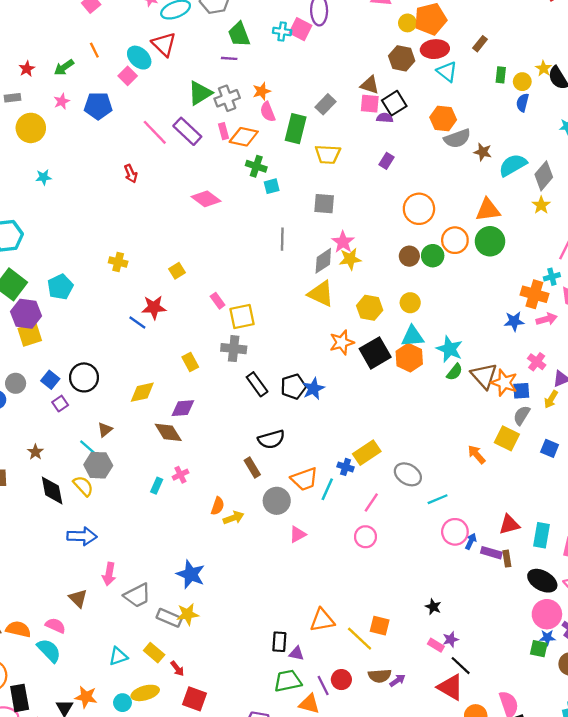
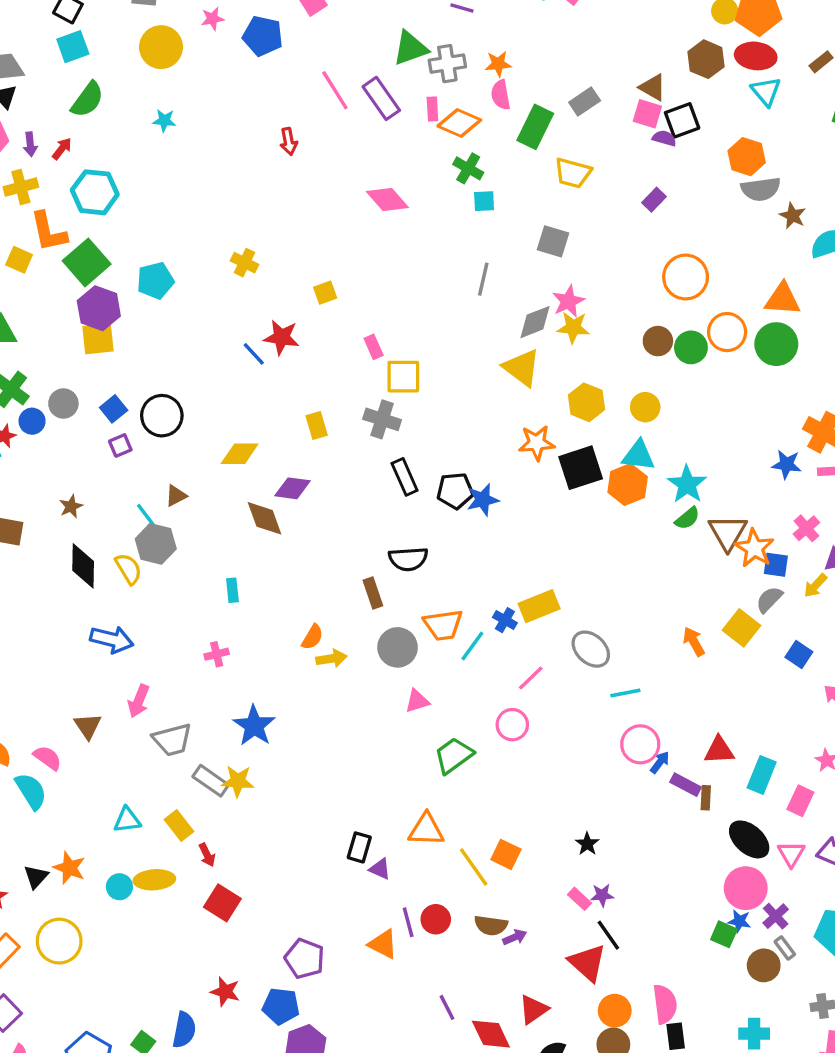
pink cross: (180, 475) -> (217, 654), moved
cyan rectangle: (157, 486) -> (232, 590), turned -42
green trapezoid: (288, 681) -> (454, 755), moved, turned -36

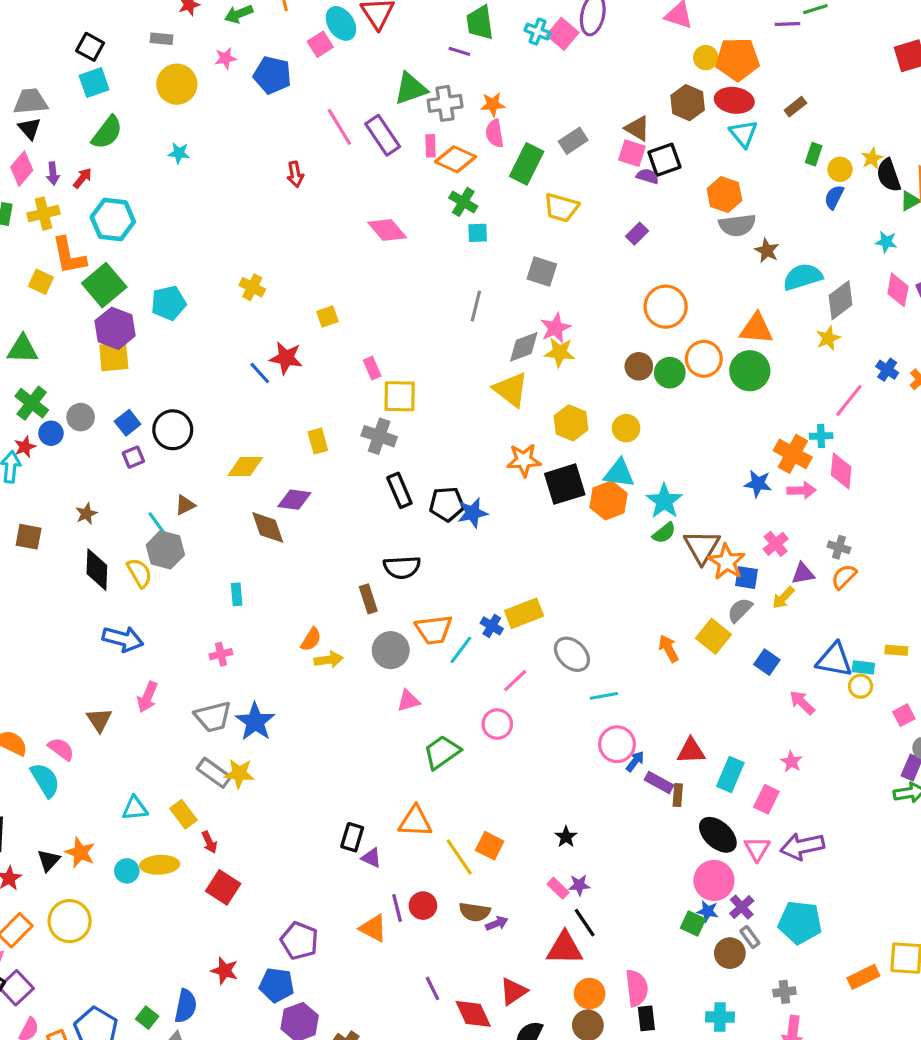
gray trapezoid: (172, 740) -> (213, 717), moved
red triangle: (587, 963) -> (565, 948), turned -42

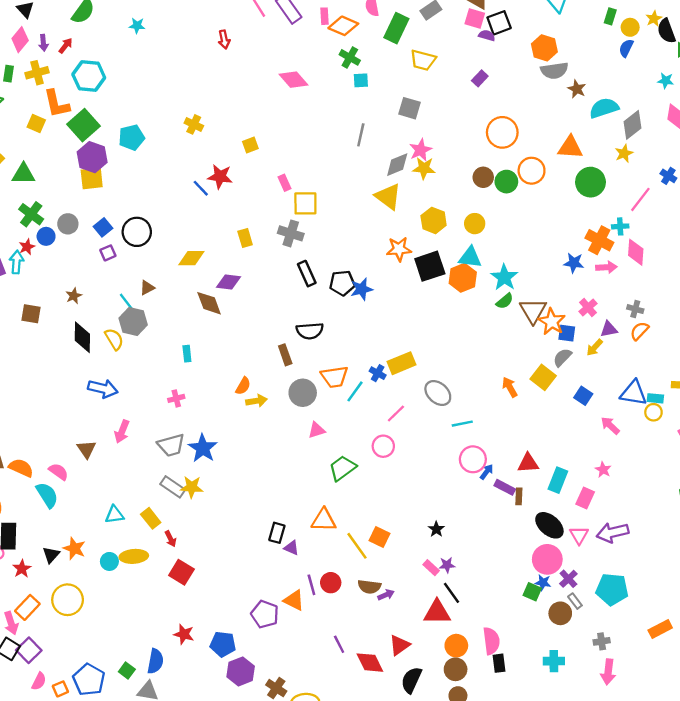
green circle: (750, 371) -> (590, 182), moved
purple pentagon: (299, 941) -> (265, 614), moved

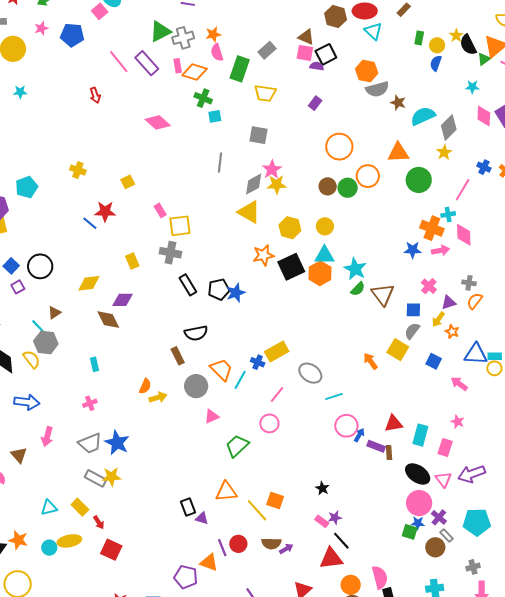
orange star: (552, 322) -> (452, 332), moved, size x0.6
orange trapezoid: (334, 377) -> (221, 370), turned -120
black rectangle: (277, 533) -> (188, 507), turned -30

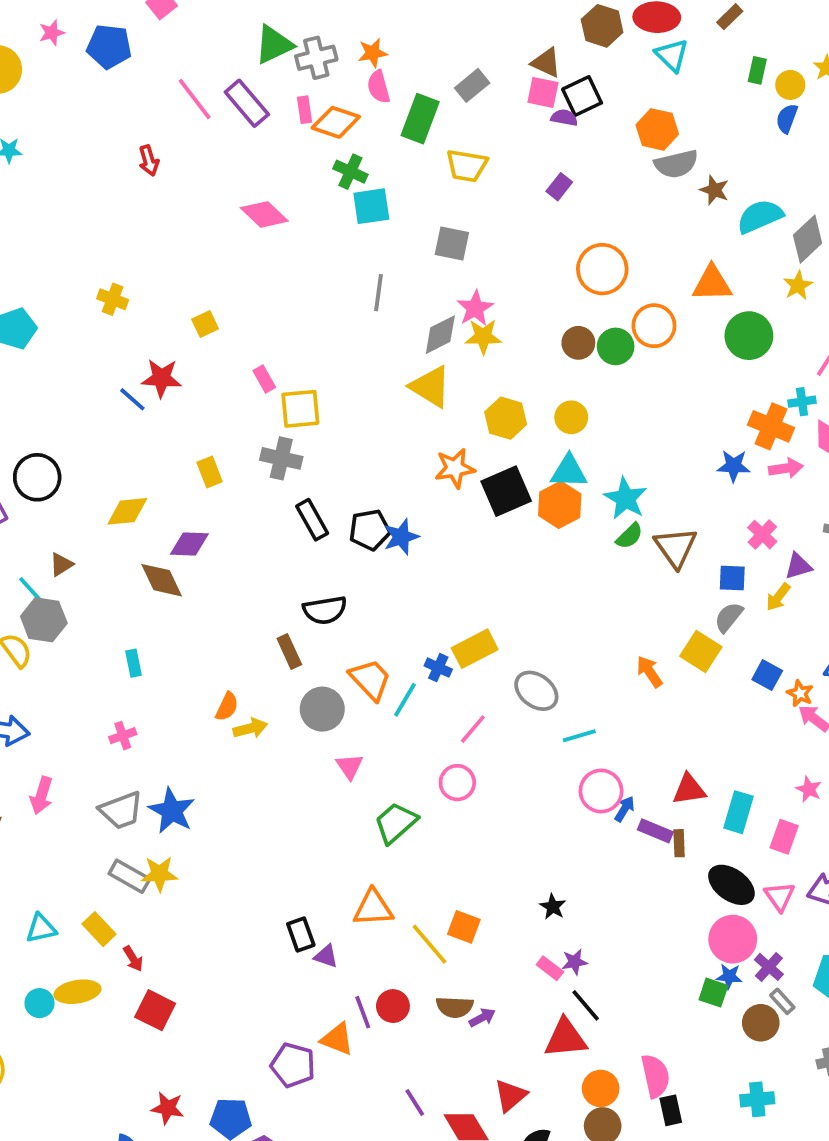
cyan square: (215, 116) -> (371, 206), size x1.5
orange star: (452, 332) -> (800, 693), moved
pink triangle: (212, 416) -> (350, 766), turned -42

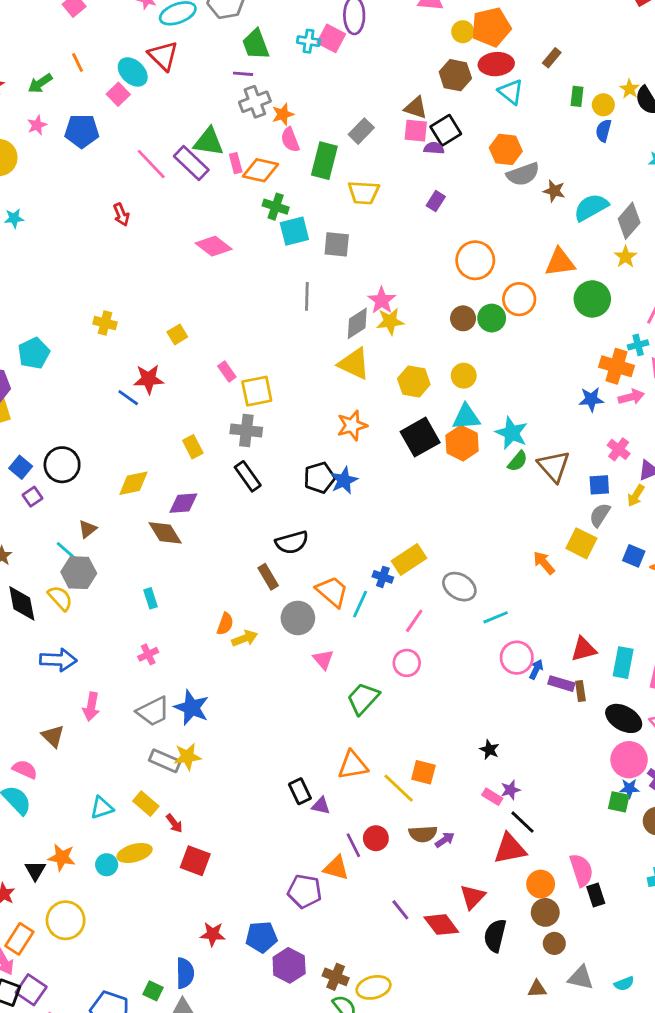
green triangle: (274, 45) -> (209, 142), moved, turned 40
gray cross: (316, 58) -> (255, 102), moved
gray square: (452, 244) -> (337, 244), moved
orange star: (455, 468) -> (352, 425), moved
black rectangle: (312, 520) -> (248, 476), moved

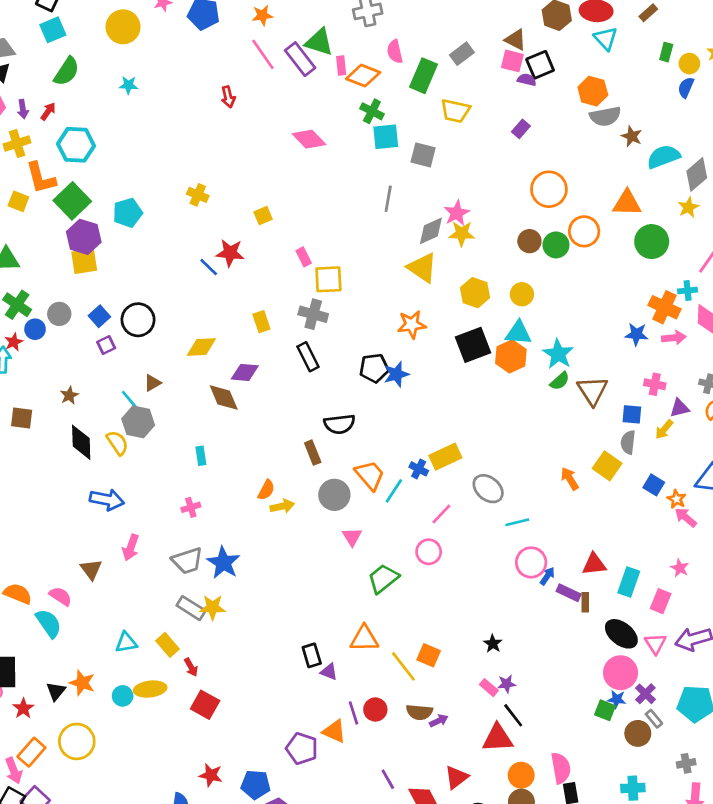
orange star: (283, 114) -> (262, 15), moved
pink cross: (619, 449) -> (655, 384), turned -35
gray semicircle: (600, 515) -> (628, 442), turned -35

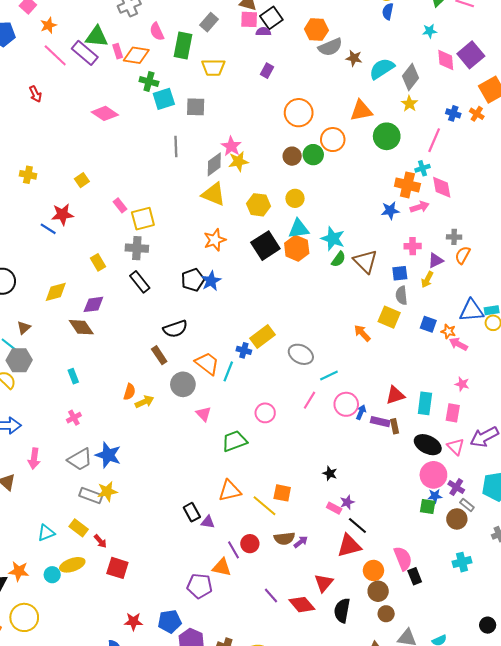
pink line: (441, 514) -> (309, 400), moved
green trapezoid: (383, 579) -> (234, 441), turned 30

